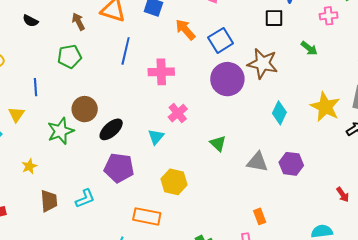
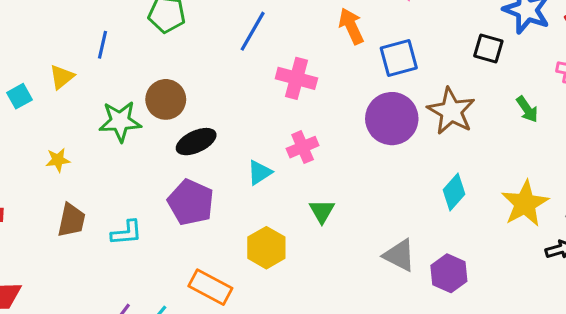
green triangle: (218, 144) -> (322, 211), moved

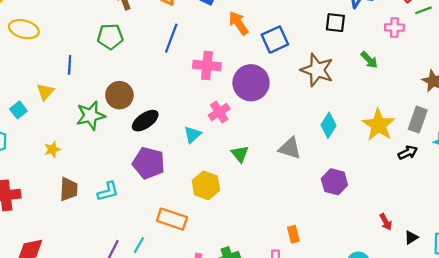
purple circle: (392, 119) -> (251, 83), moved
gray triangle: (399, 255) -> (290, 148), moved

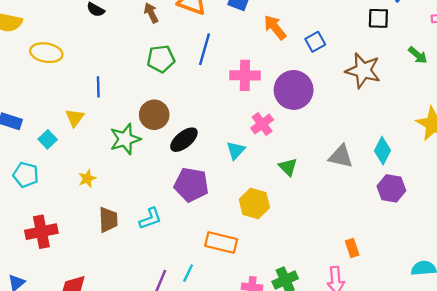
green pentagon: (110, 37) -> (161, 59), moved
blue square: (275, 40) -> (315, 42), size x0.7
cyan diamond: (329, 125) -> (382, 151), moved

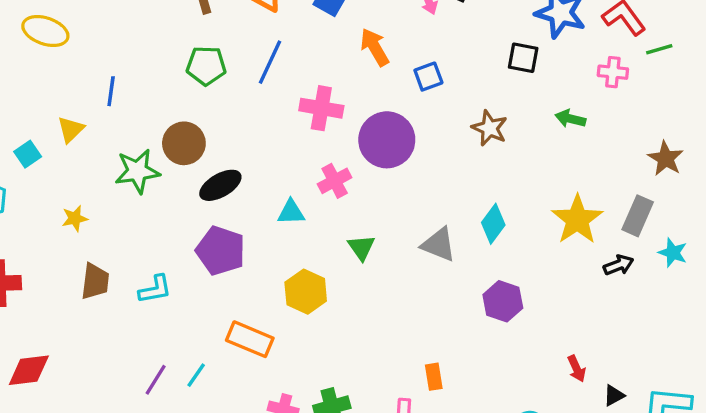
green arrow: (418, 55) -> (570, 119), turned 144
brown star: (363, 71) -> (490, 128), size x0.7
cyan triangle: (236, 150) -> (291, 212), turned 36
cyan diamond: (382, 151) -> (493, 224), moved

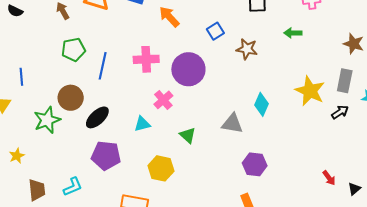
blue line: (270, 62) -> (103, 66), moved
blue square: (428, 77) -> (215, 31), moved
purple hexagon: (503, 301) -> (255, 164), moved

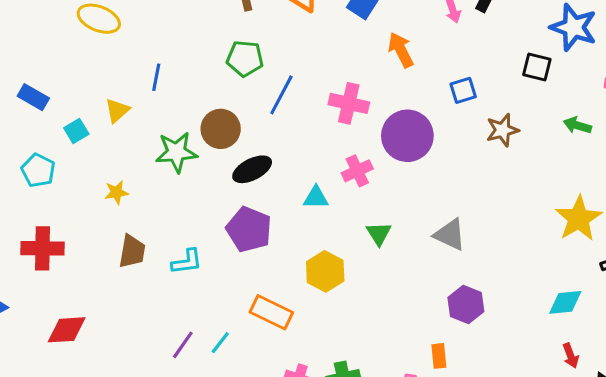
brown star: (247, 49) -> (502, 130), turned 30
cyan diamond: (262, 104) -> (565, 302), moved, turned 45

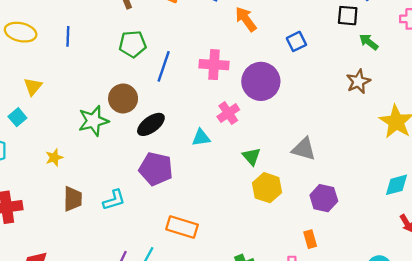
blue line: (156, 77) -> (68, 36), moved
yellow triangle: (117, 110) -> (33, 86), moved
green arrow: (577, 125) -> (369, 42), moved, turned 30
brown star: (502, 130) -> (358, 81), moved
yellow hexagon: (325, 271) -> (267, 188), moved

